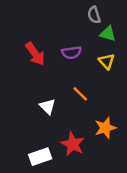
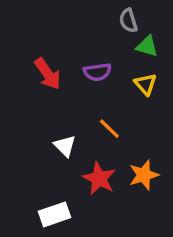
red star: (73, 144) -> (99, 178), moved

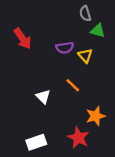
red arrow: (48, 74) -> (23, 39), moved
yellow triangle: (145, 84) -> (85, 56), moved
red star: (99, 178) -> (78, 138), moved

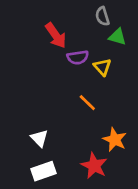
red arrow: (23, 39) -> (56, 35), moved
white triangle: (43, 97) -> (39, 138), moved
orange star: (96, 116) -> (115, 140), turned -30

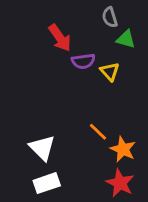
orange line: (87, 103) -> (98, 132), moved
white triangle: (39, 138) -> (42, 148), size x1.4
red star: (94, 166) -> (120, 183), moved

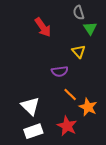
green triangle: (126, 39) -> (90, 28), turned 40
purple semicircle: (83, 61) -> (60, 71), moved
red star: (120, 183) -> (67, 126), moved

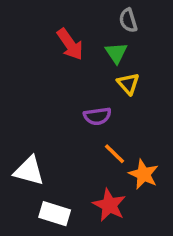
green triangle: (90, 28) -> (116, 53), moved
white triangle: (30, 106) -> (29, 171), moved, turned -30
white rectangle: (33, 131) -> (55, 214), turned 36

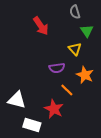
green triangle: (116, 53) -> (87, 31), moved
orange star: (144, 174) -> (85, 75), moved
red star: (109, 205) -> (54, 109), moved

